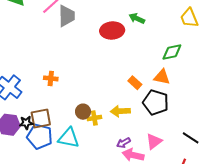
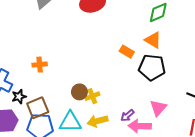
orange triangle: (162, 77) -> (153, 40), turned 30
yellow arrow: (120, 111) -> (97, 121), moved
black star: (26, 123) -> (19, 97), moved

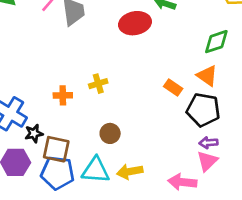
yellow cross: (92, 96) -> (98, 84), moved
brown square: (38, 108) -> (56, 149), turned 30
purple arrow: (127, 115) -> (209, 143), moved, turned 32

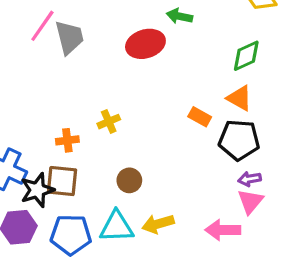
black star: (34, 133) -> (37, 190), size x1.5
brown square: (56, 149) -> (62, 181), moved

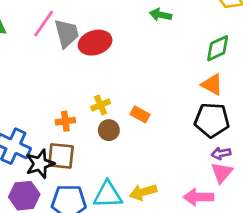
red ellipse: (145, 44) -> (95, 43), moved
orange rectangle: (200, 117) -> (140, 114), moved
brown circle: (129, 180) -> (109, 130), moved

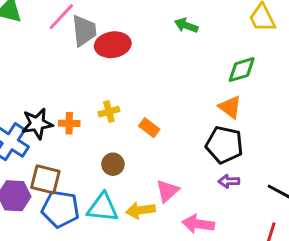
brown circle: (109, 130) -> (113, 164), moved
brown square: (61, 156) -> (45, 179), moved
black star: (40, 164) -> (37, 124), moved
pink triangle: (222, 172) -> (167, 191), moved

